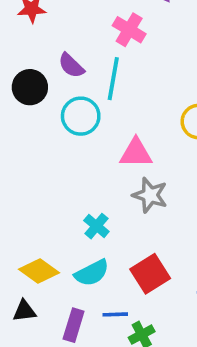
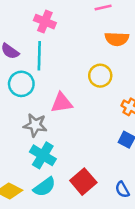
gray star: (150, 195) -> (35, 125), moved
cyan cross: (96, 226) -> (43, 155), size x1.5

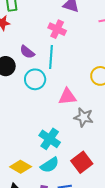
gray star: (35, 125) -> (84, 117), moved

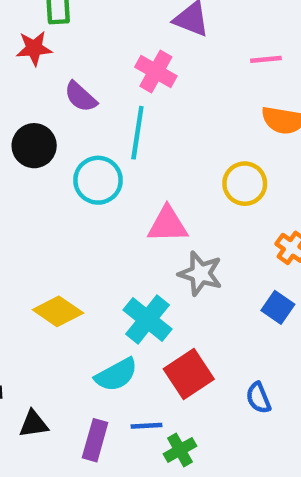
purple semicircle: (27, 52) -> (81, 97), moved
cyan cross: (50, 139) -> (148, 319), moved
yellow diamond: (21, 167) -> (58, 311), moved

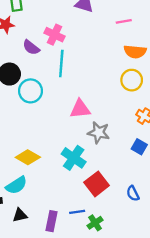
pink cross: (156, 71) -> (55, 35), moved
cyan circle: (98, 180) -> (30, 91), moved
yellow circle: (245, 184) -> (132, 80), moved
cyan semicircle: (116, 375) -> (16, 185), moved

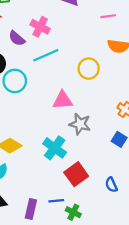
cyan line: (61, 64) -> (46, 55), turned 60
yellow circle: (132, 80) -> (89, 69), moved
green cross: (95, 223) -> (73, 212), turned -32

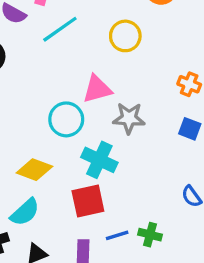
cyan circle: (15, 81) -> (66, 119), moved
red square: (76, 174) -> (88, 201), moved, turned 35
green cross: (73, 212) -> (150, 235), moved

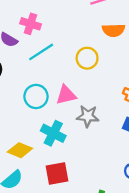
cyan circle: (66, 119) -> (36, 96), moved
cyan cross: (99, 160) -> (53, 133), moved

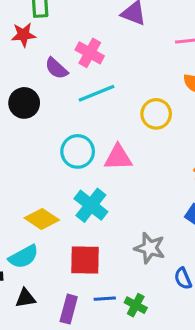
gray star: (88, 116) -> (150, 248), moved

